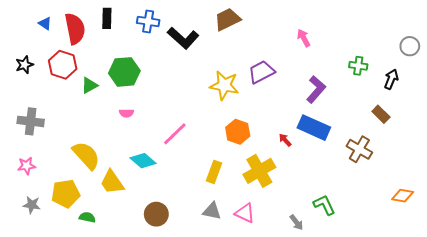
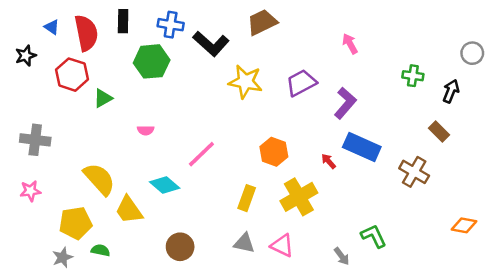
black star: (24, 65) -> (26, 56), moved
green hexagon: (124, 72) -> (152, 61), moved
yellow star: (224, 85) -> (245, 82), moved
purple L-shape: (316, 89) -> (345, 103), moved
gray star: (32, 205) -> (62, 257), moved, turned -30

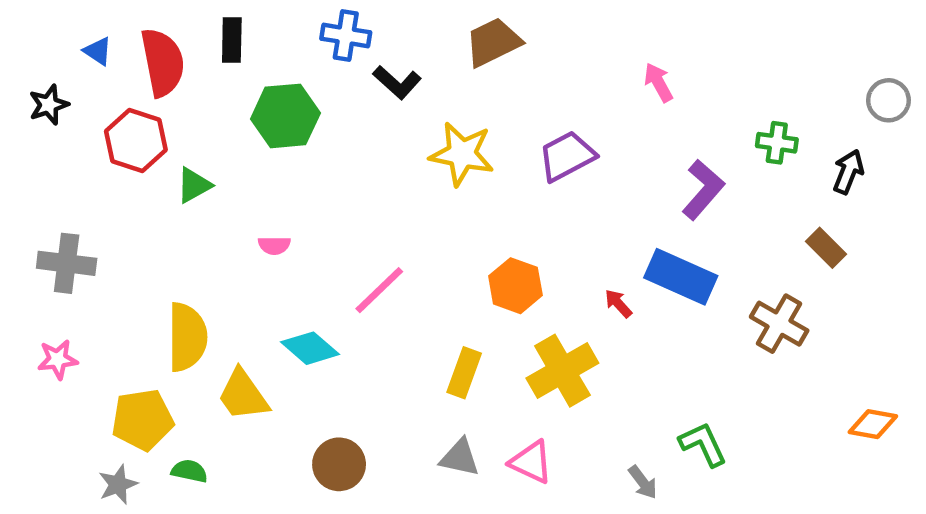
blue cross: (171, 25) -> (346, 36), moved
black L-shape: (211, 44) -> (397, 82), size x0.7
purple L-shape: (345, 103) -> (703, 190), moved
yellow semicircle: (99, 179) -> (187, 337), turned 42

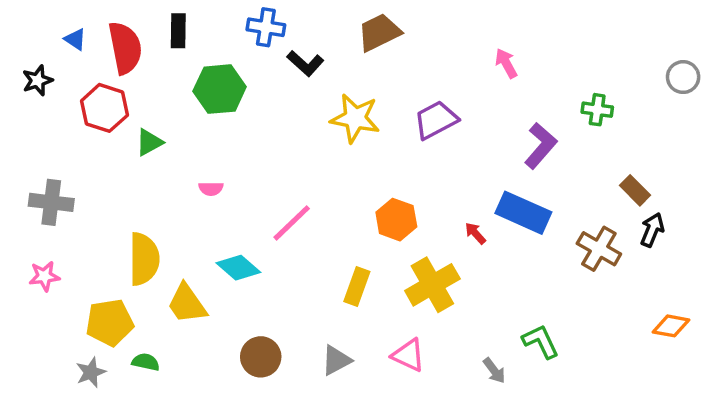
black arrow: (848, 172) -> (652, 230), moved
gray triangle: (460, 458) -> (336, 360), moved, turned -40

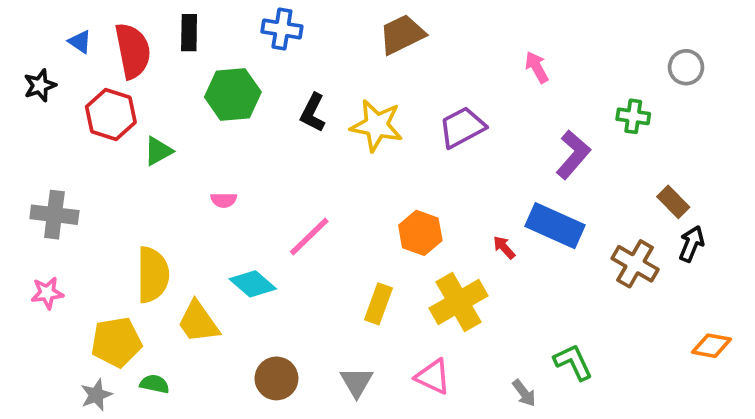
black L-shape: (305, 63) -> (313, 113), moved, turned 75
gray circle: (683, 77) -> (686, 67), moved
gray triangle: (336, 360) -> (357, 382), turned -32

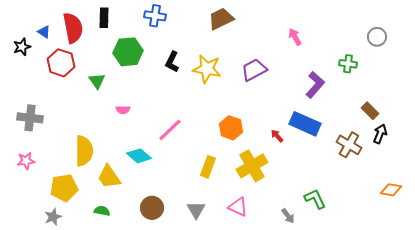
blue triangle: (80, 42) -> (44, 32), moved
green triangle: (158, 151) -> (97, 81), moved, turned -36
green semicircle: (155, 384) -> (102, 211), moved

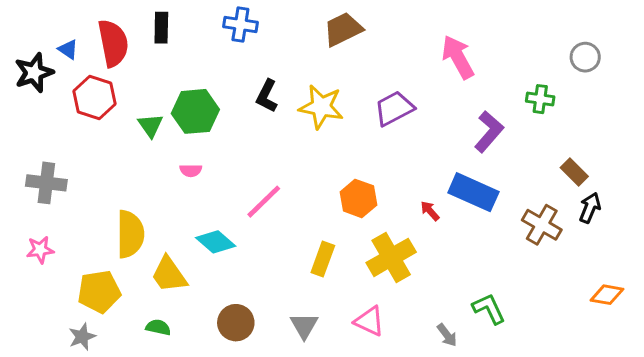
pink arrow: (295, 37) -> (458, 57), size x1.6
black star: (22, 47) -> (34, 73), size x1.4
green hexagon: (128, 52) -> (195, 111), moved

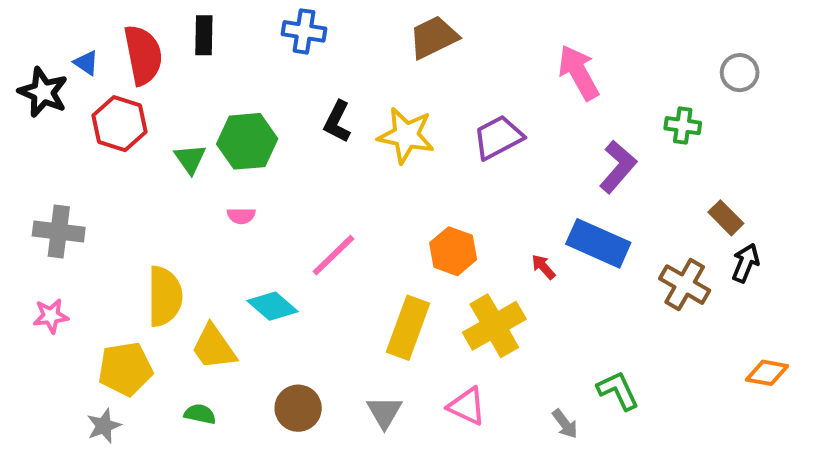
black star: (34, 73) -> (43, 92), turned -30
yellow rectangle: (323, 259) -> (408, 328), size x1.4

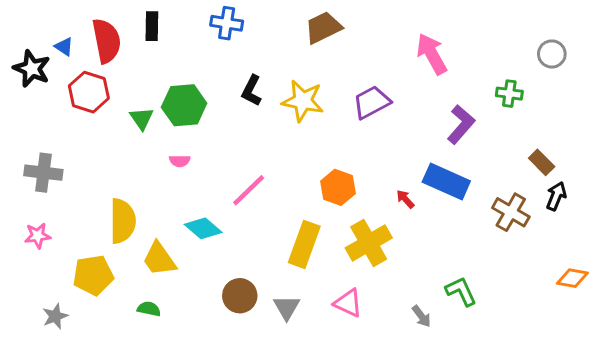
brown circle: (298, 408) -> (240, 296), moved
gray star: (104, 426) -> (55, 316), moved

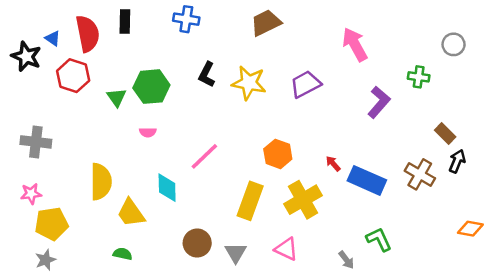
blue rectangle: (446, 181) -> (367, 180), moved
cyan diamond: (203, 228) -> (167, 188), turned 48
yellow pentagon: (93, 275) -> (52, 224), moved

